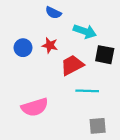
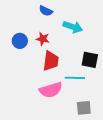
black square: (105, 55) -> (90, 60), moved
red trapezoid: (72, 65) -> (51, 61), moved, turned 125
pink semicircle: (35, 107) -> (51, 90), moved

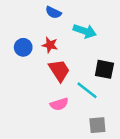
red trapezoid: (51, 61) -> (59, 71), turned -40
cyan line: (75, 78) -> (87, 90), turned 36
pink semicircle: (51, 90) -> (59, 104), size x0.7

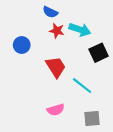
red star: (50, 45) -> (57, 31), moved
black square: (104, 69) -> (99, 53), moved, turned -36
pink semicircle: (59, 104) -> (56, 110), moved

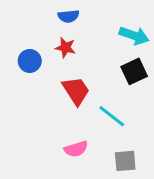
blue semicircle: (50, 12) -> (68, 16), turned -32
cyan arrow: (80, 30) -> (134, 36), moved
red star: (57, 31) -> (66, 48), moved

